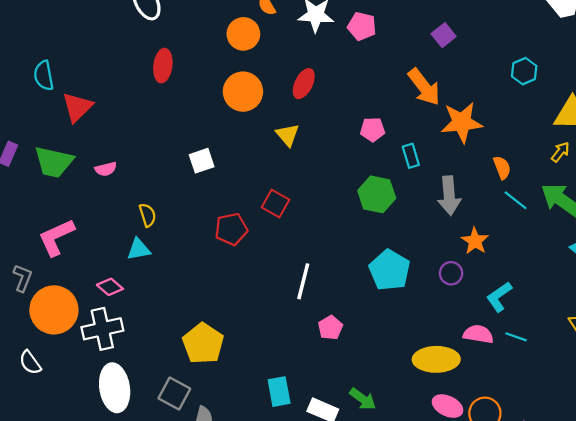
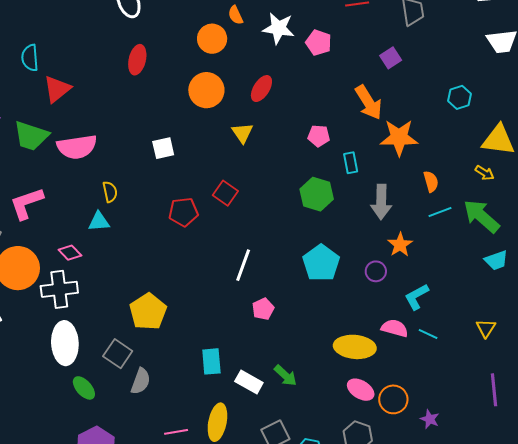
yellow arrow: (560, 152) -> (485, 173), turned 78
pink semicircle: (106, 169) -> (77, 147), size x2.0
cyan line: (516, 200) -> (440, 212), turned -65

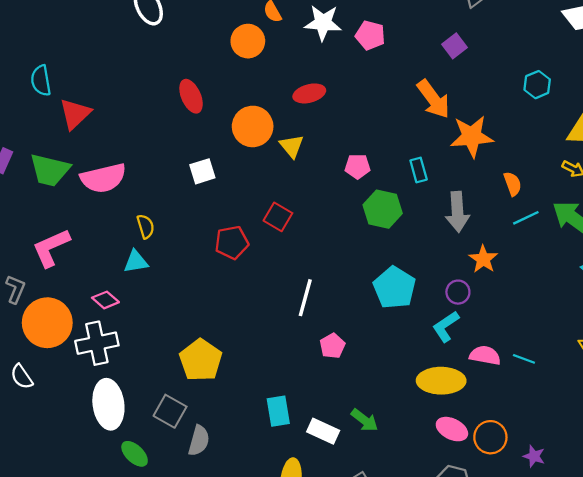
red ellipse: (137, 60) -> (191, 96), moved, turned -32
red ellipse: (261, 89) -> (309, 93), turned 48
orange circle: (206, 90) -> (253, 126), moved
pink pentagon: (319, 136) -> (358, 166), moved
cyan L-shape: (417, 297) -> (446, 326), moved

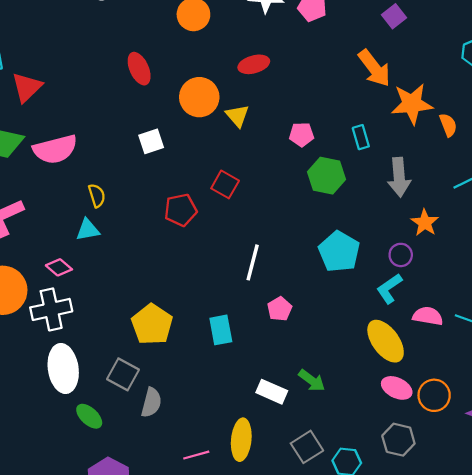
orange semicircle: (513, 184) -> (448, 125), moved
yellow ellipse: (441, 381) -> (386, 341), turned 54
cyan rectangle: (278, 411) -> (221, 330), moved

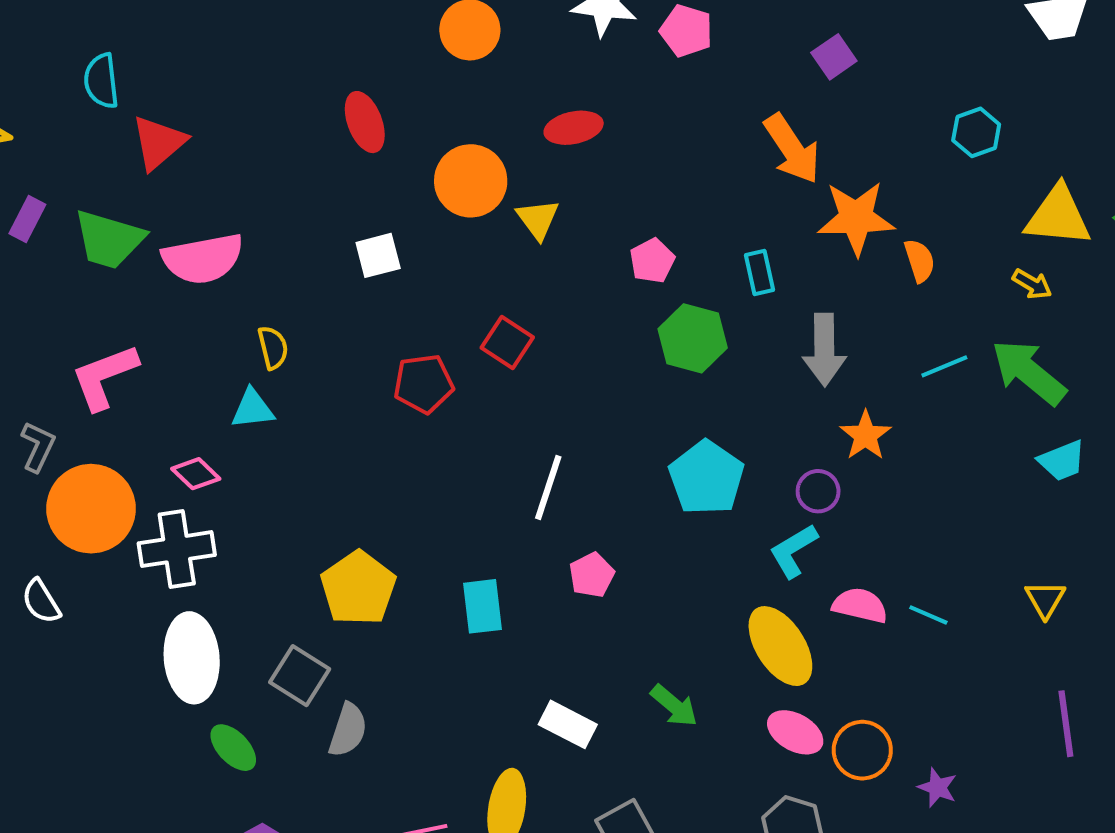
pink pentagon: (302, 134) -> (652, 261), turned -30
green arrow: (312, 381) -> (674, 706), moved

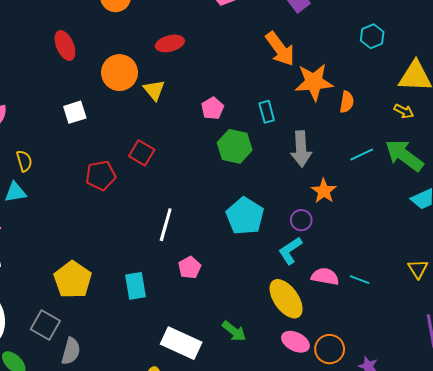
orange semicircle: (920, 261) -> (347, 102), turned 30
white rectangle: (568, 724) -> (181, 343), size x1.4

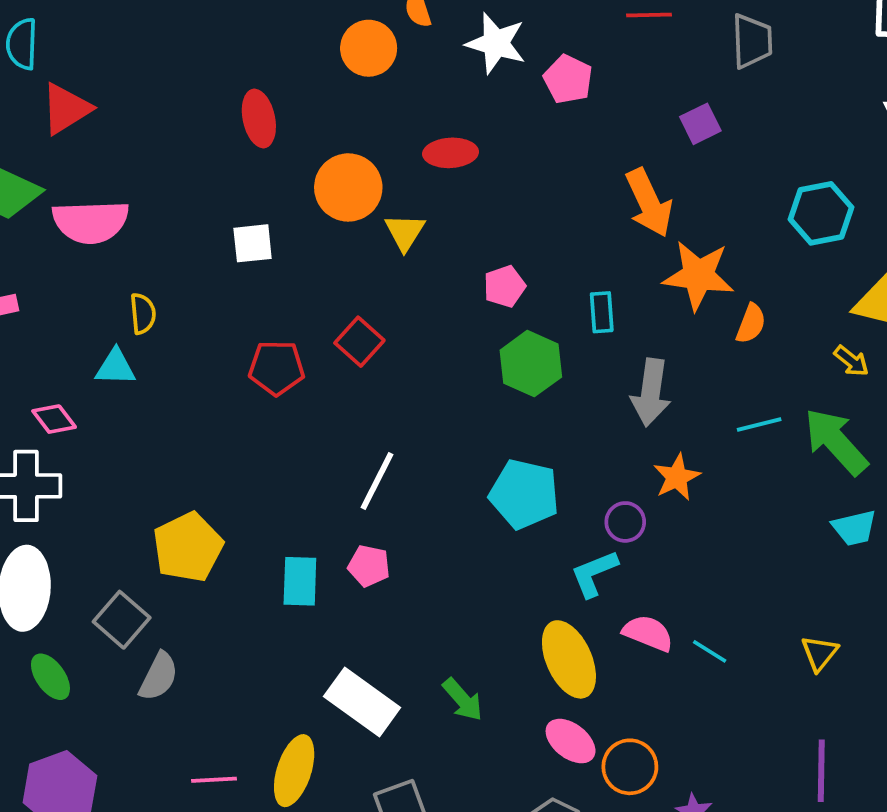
cyan hexagon: (372, 36) -> (821, 213), size x1.4
cyan pentagon: (245, 216) -> (524, 494), turned -30
pink pentagon: (190, 268) -> (369, 566), moved, turned 30

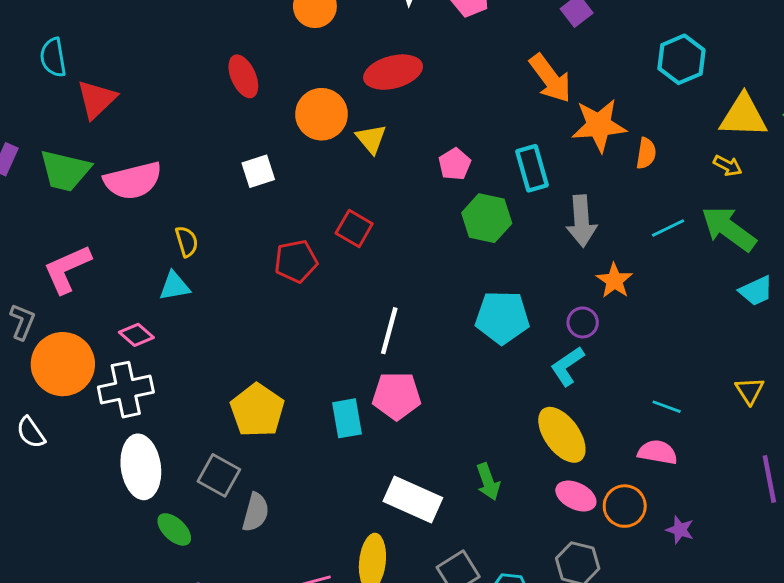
red ellipse: (451, 153) -> (393, 72), size x1.4
cyan rectangle: (602, 312) -> (532, 168), size x1.4
pink pentagon: (369, 566) -> (397, 396), size x1.5
pink semicircle: (648, 633) -> (658, 452), moved
green arrow: (463, 700) -> (488, 482), turned 33

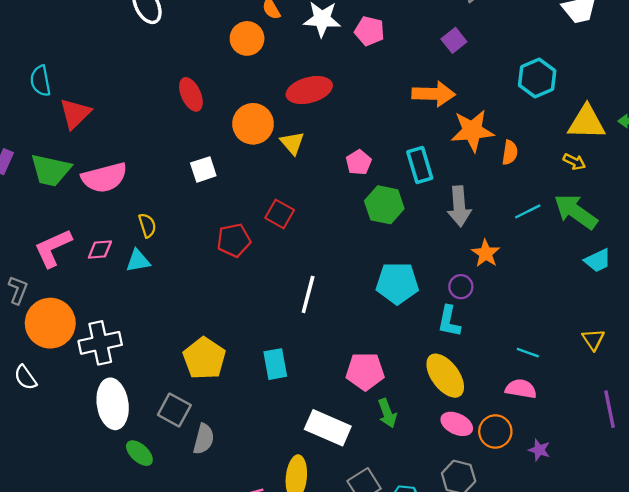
orange arrow: (550, 78) -> (434, 94), turned -51
pink diamond: (136, 335) -> (100, 250), moved, turned -45
cyan L-shape: (567, 366) -> (449, 321), turned -44
pink pentagon: (397, 396) -> (365, 371), moved

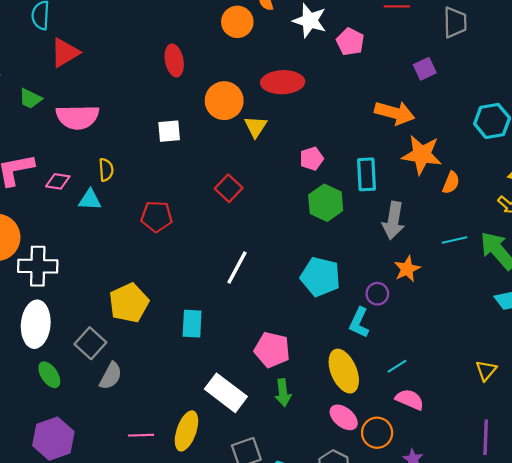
green trapezoid: (51, 170) -> (30, 99), size x0.6
red pentagon: (234, 240) -> (157, 216), moved
cyan line: (528, 353) -> (397, 366), moved, turned -66

